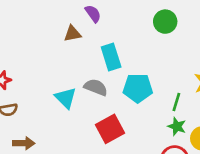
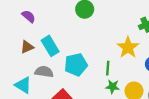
brown triangle: (72, 34) -> (27, 47), moved

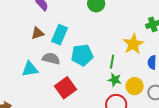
cyan rectangle: (50, 46) -> (60, 35), turned 48
cyan triangle: (23, 85) -> (30, 69), turned -48

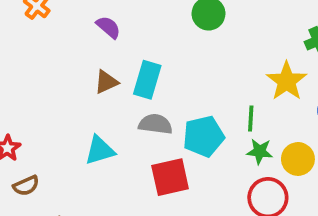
cyan pentagon: (82, 55) -> (204, 136), moved
gray semicircle: (51, 58) -> (155, 124), moved
red square: (66, 88) -> (170, 177), turned 30

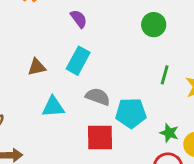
cyan rectangle: (147, 80) -> (78, 61), moved
brown triangle: (106, 82) -> (37, 67), moved
green line: (251, 118) -> (165, 75), moved

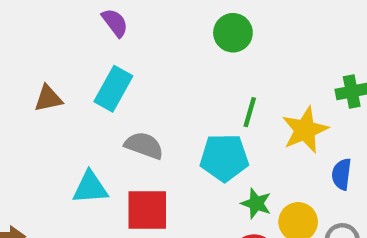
cyan triangle: (53, 107) -> (90, 188), moved
cyan pentagon: (131, 113) -> (224, 158), moved

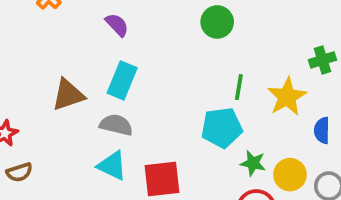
brown triangle: (48, 98) -> (68, 95), size x1.4
gray semicircle: (144, 146) -> (116, 125), moved
cyan triangle: (90, 188) -> (112, 166), turned 36

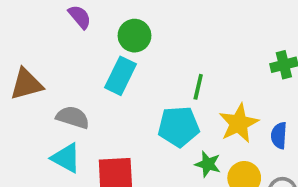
green circle: (217, 22) -> (135, 36), moved
cyan rectangle: (122, 80) -> (120, 76), moved
yellow star: (287, 97) -> (239, 123), moved

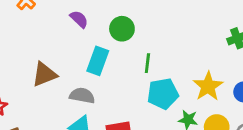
cyan rectangle: (120, 76) -> (98, 61), moved
green line: (198, 87) -> (147, 63), moved

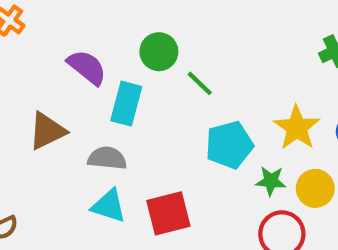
purple semicircle: (79, 19) -> (87, 67), moved, size x1.4
green line: (147, 63) -> (200, 83), moved, turned -48

